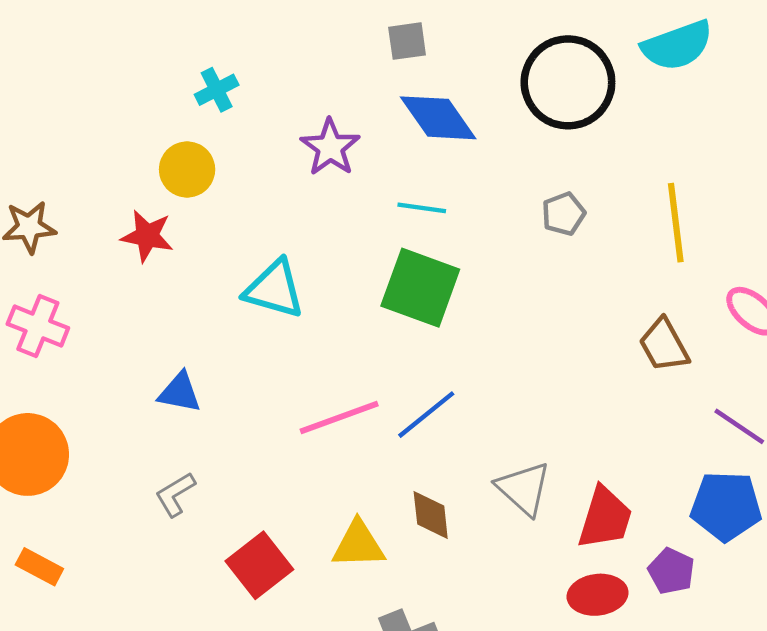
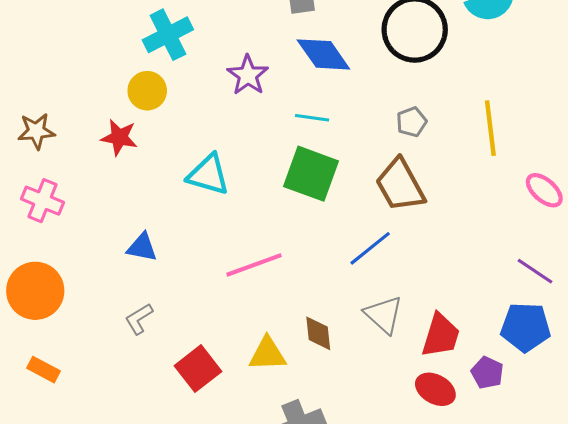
cyan cross: (217, 90) -> (168, 35), size x1.6
brown trapezoid: (664, 345) -> (400, 185), moved, size x1.4
blue line: (426, 415) -> (370, 248), moved
red ellipse: (598, 595) -> (435, 389), turned 36

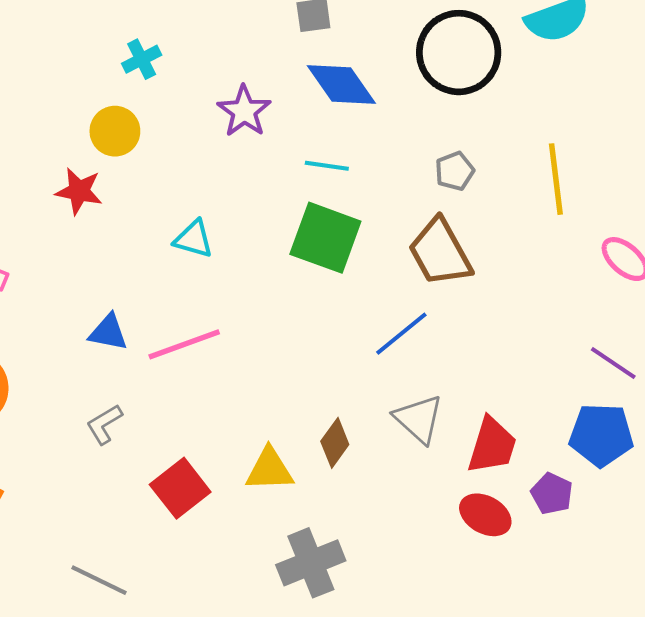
cyan cross: (168, 35) -> (142, 59), size x0.6
cyan triangle: (208, 175) -> (194, 239), size x0.7
pink line: (254, 265) -> (184, 344), moved
brown diamond: (318, 333) -> (335, 443), turned 42

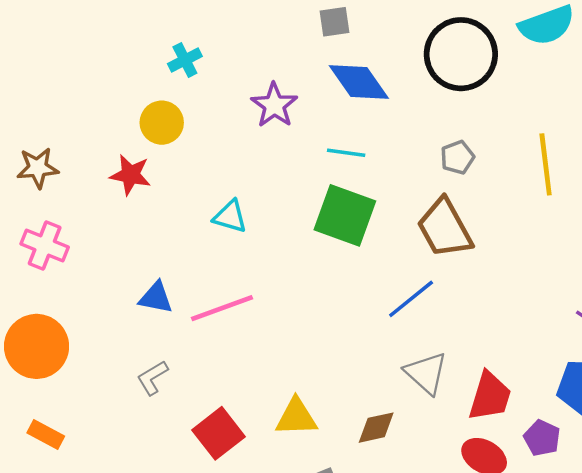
brown diamond: (335, 443) -> (376, 428), moved, turned 42

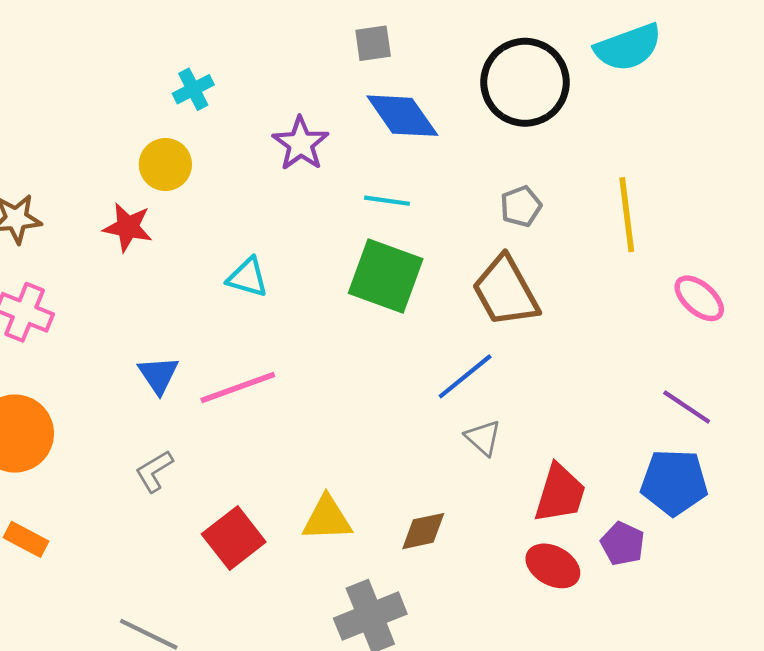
blue triangle: (156, 298) -> (158, 375), turned 45
gray triangle: (426, 373) -> (483, 438), moved, size x0.7

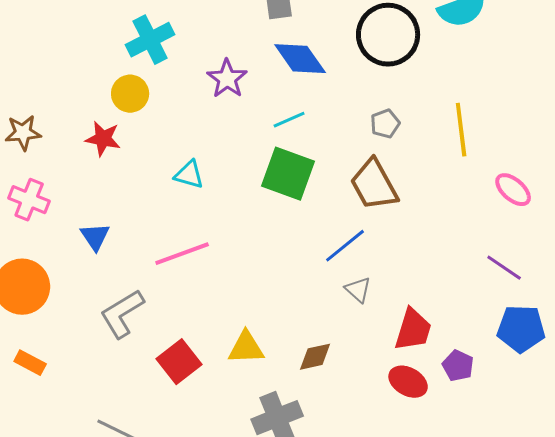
cyan cross: (193, 89) -> (150, 40), size x1.6
cyan line: (387, 201) -> (289, 120), turned -32
blue triangle: (158, 375) -> (95, 237), moved
gray L-shape: (154, 471) -> (122, 314), size x1.6
blue pentagon: (674, 482) -> (521, 329), moved

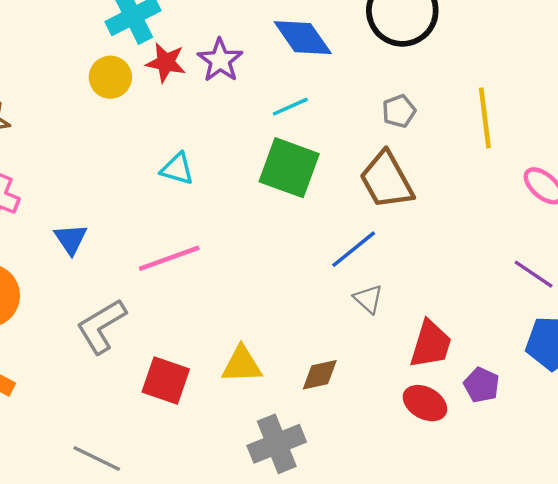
red star: (103, 139) -> (166, 62), moved
red square: (179, 362) -> (166, 380), turned -33

